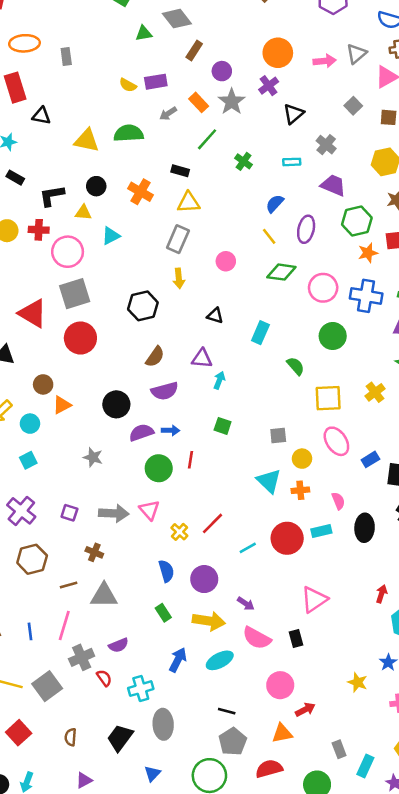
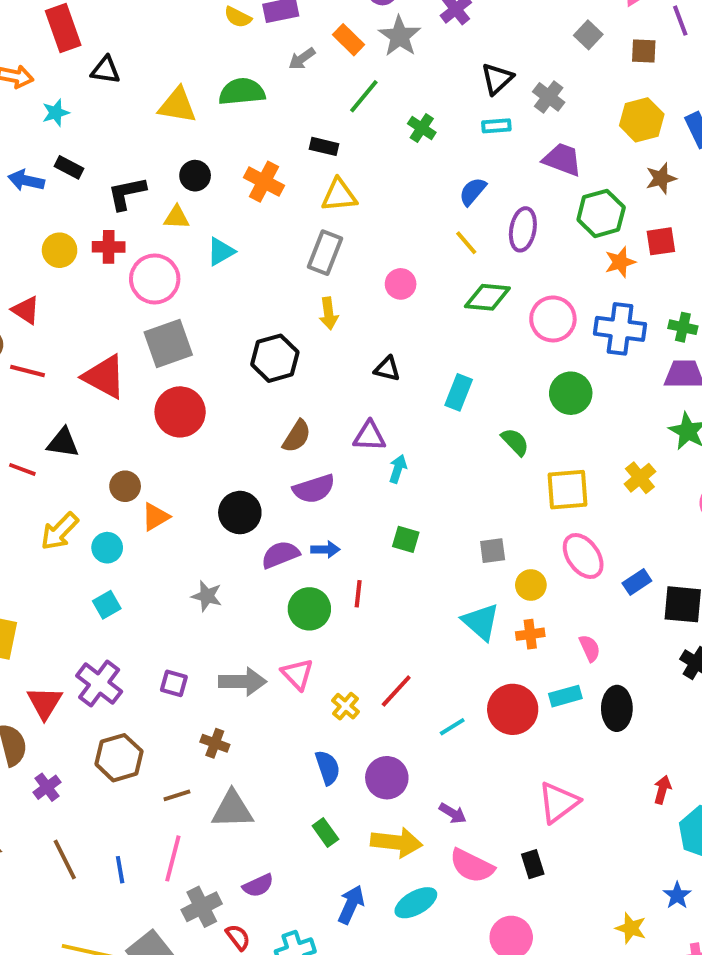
black triangle: (294, 114) -> (497, 79), moved
black ellipse: (365, 528) -> (617, 708), moved

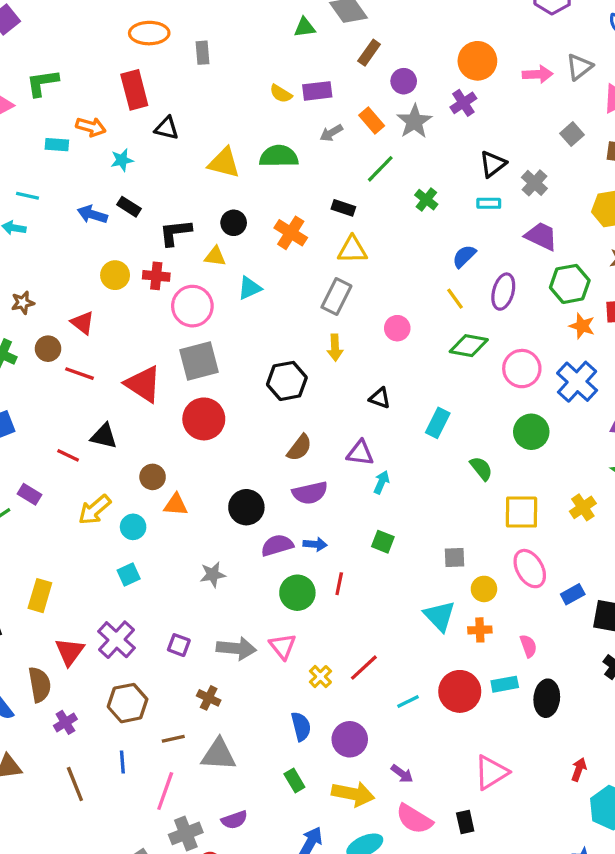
orange star: (620, 262) -> (582, 326), turned 30
blue cross: (620, 329) -> (577, 382), turned 30
orange triangle: (155, 517) -> (176, 505), turned 30
gray star: (207, 596) -> (213, 574), turned -30
blue line: (120, 870) -> (122, 762), moved

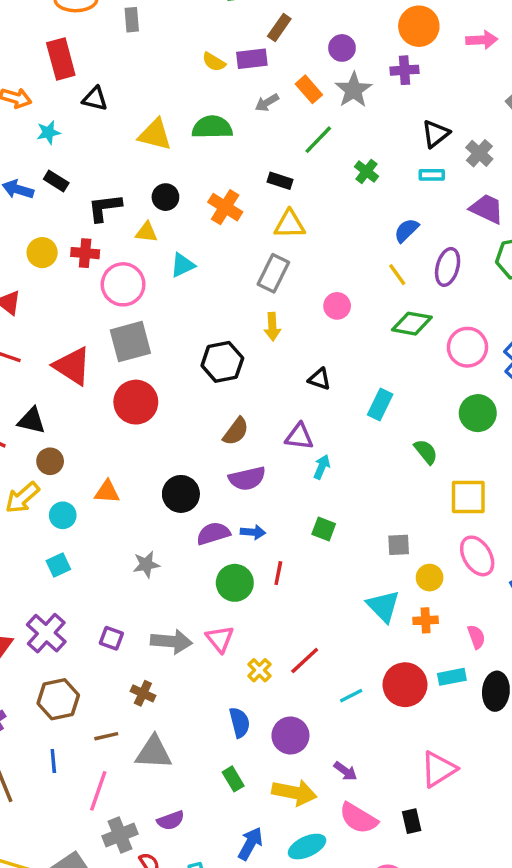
brown rectangle: (369, 53) -> (279, 27), moved
purple cross: (463, 103) -> (405, 70), turned 30
brown circle: (153, 477) -> (50, 461), moved

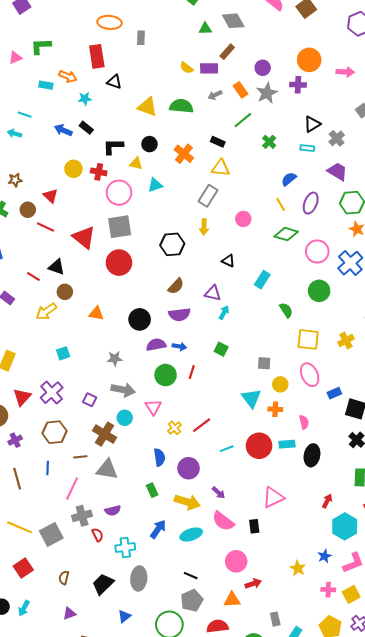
cyan circle: (63, 515) -> (125, 418), moved
gray arrow: (171, 641) -> (123, 390), moved
brown cross: (143, 693) -> (105, 434), size x1.6

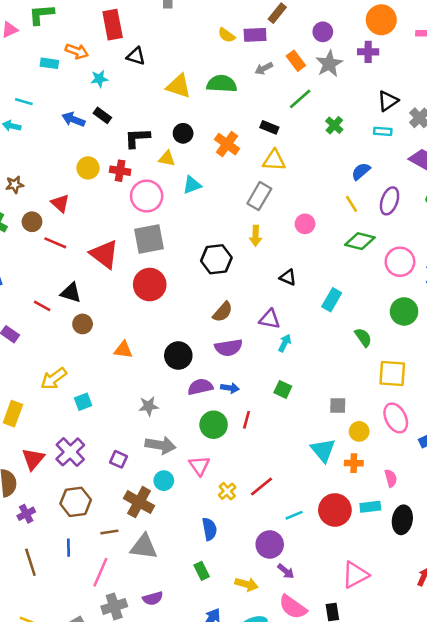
yellow arrow: (46, 311) -> (54, 379), moved
purple circle: (189, 468) -> (270, 544), moved
yellow arrow: (187, 502) -> (247, 584), size x0.7

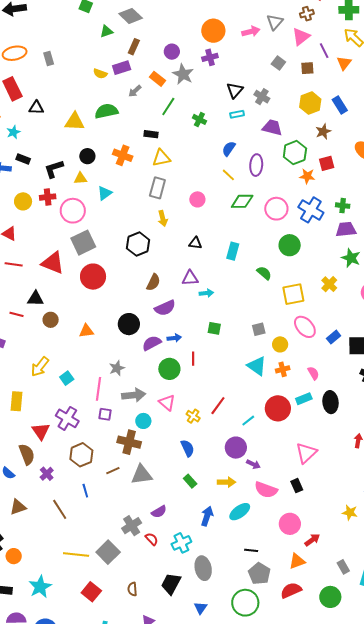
cyan arrow: (285, 343) -> (206, 293), turned 72
pink line: (100, 572) -> (98, 389), moved

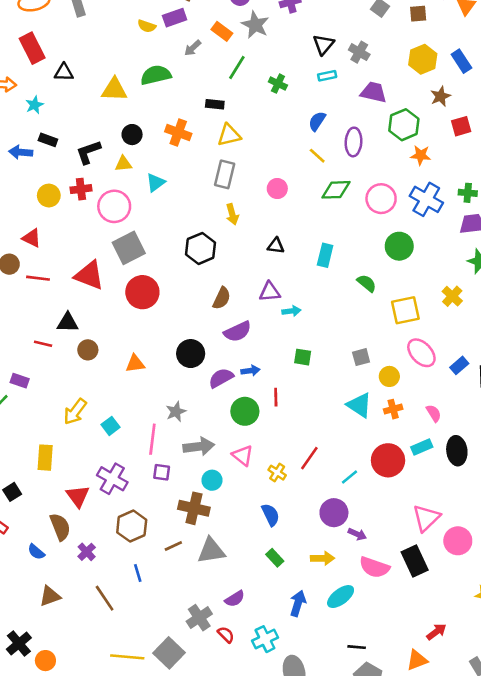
red square: (327, 163) -> (461, 126), moved
black rectangle: (297, 486) -> (415, 561), size x1.6
pink circle: (290, 524) -> (458, 541), moved

